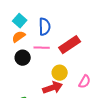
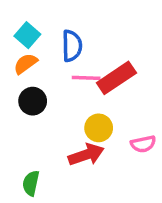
pink line: (42, 48) -> (86, 78), moved
pink semicircle: (85, 82) -> (143, 144), turned 48

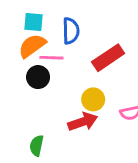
cyan square: (27, 35) -> (34, 22), turned -36
orange semicircle: (26, 64) -> (32, 46), size x1.4
pink line: (86, 78) -> (51, 58), moved

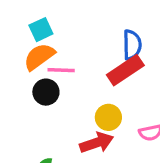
cyan square: (34, 22) -> (41, 30), turned -30
blue semicircle: (71, 31) -> (132, 45), moved

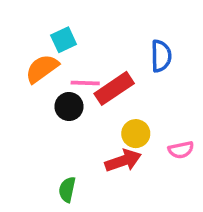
orange semicircle: (39, 57) -> (42, 69), moved
red rectangle: (125, 70) -> (114, 88), moved

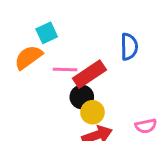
black circle: (69, 107) -> (82, 97), moved
yellow circle: (136, 134) -> (92, 112), moved

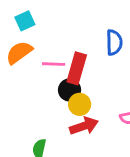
cyan square: (47, 33) -> (25, 21), moved
red rectangle: (89, 74) -> (77, 68), turned -40

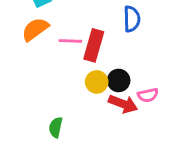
black circle: (70, 90) -> (119, 80), moved
red arrow: (84, 126) -> (123, 104), moved, turned 40

